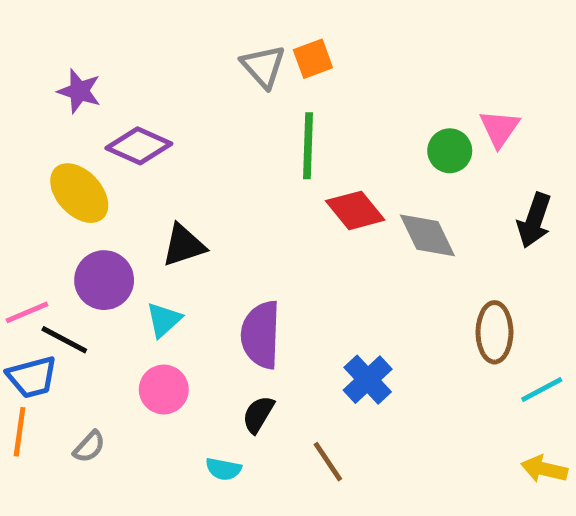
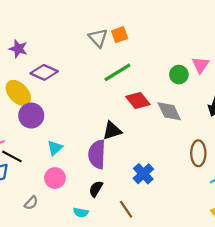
green line: (308, 146) -> (117, 72), turned 56
black triangle: (184, 245) -> (112, 131), moved
purple circle: (104, 280) -> (31, 116), moved
gray semicircle: (89, 447) -> (31, 203), moved

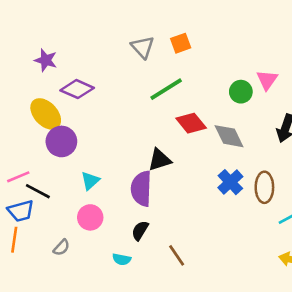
orange square: (120, 35) -> (181, 43), moved
blue cross: (143, 174) -> (230, 182), moved

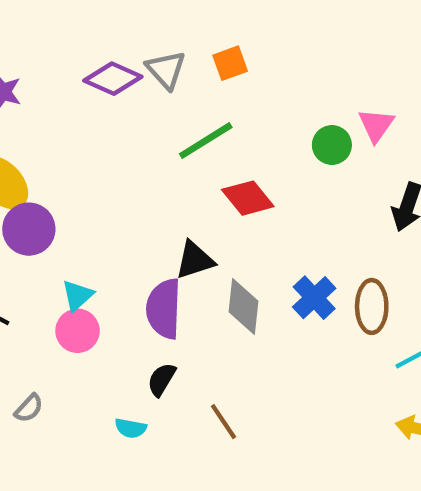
purple diamond: (77, 89) -> (113, 79), moved
gray diamond: (229, 136) -> (243, 306), moved, turned 32
pink circle: (90, 217) -> (78, 331), moved

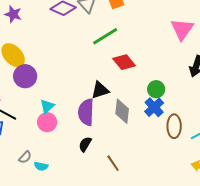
pink triangle: (376, 125) -> (182, 29), size x1.4
green circle: (332, 145) -> (156, 89), moved
brown ellipse: (372, 306) -> (174, 126), moved
cyan semicircle: (131, 428) -> (41, 166), moved

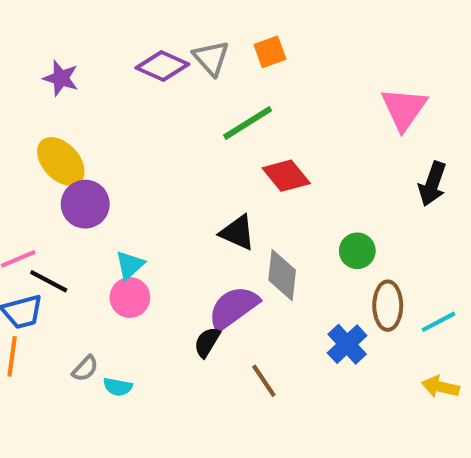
green circle: (156, 89) -> (357, 251), moved
black triangle: (100, 90) -> (237, 233), turned 42
blue cross: (154, 107) -> (347, 344), moved
purple semicircle: (86, 112) -> (233, 308), moved, turned 52

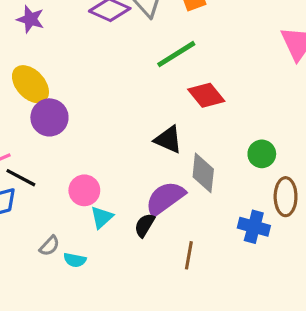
cyan triangle: (130, 265) -> (102, 217), moved
blue cross: (347, 344) -> (254, 227), turned -32
brown line: (264, 381) -> (189, 255), turned 44

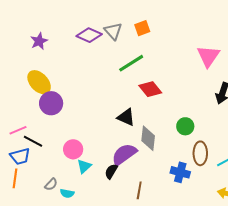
purple star: (30, 19) -> (39, 41), turned 30

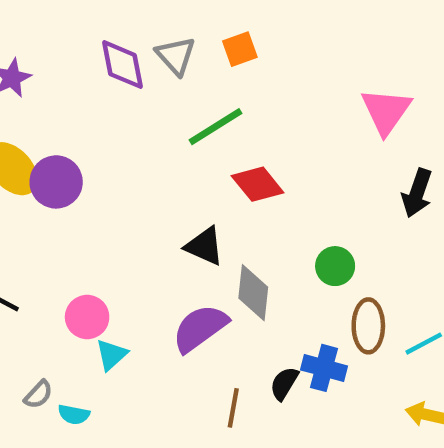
purple diamond: (89, 35) -> (123, 65), turned 55
purple circle: (51, 103) -> (56, 182), moved
black semicircle: (111, 171) -> (284, 383), moved

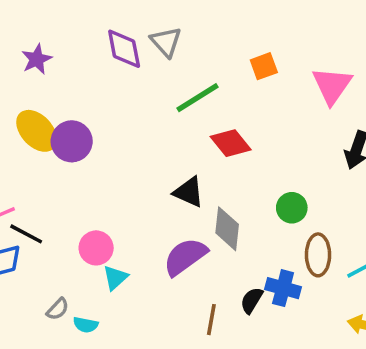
orange square: (240, 49) -> (264, 66), moved

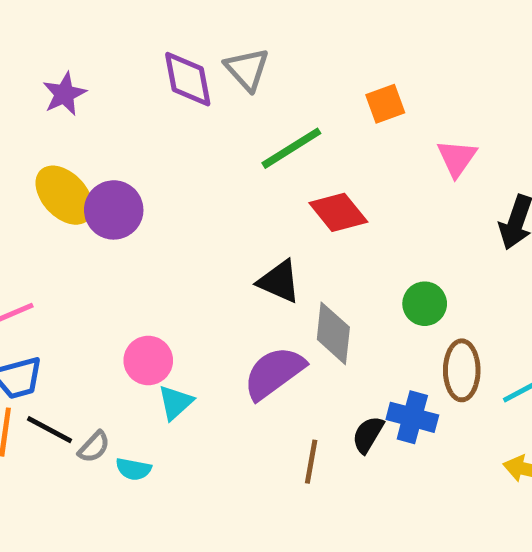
pink triangle: (332, 85) -> (457, 158), moved, size x0.7
black line: (26, 234) -> (50, 430), moved

